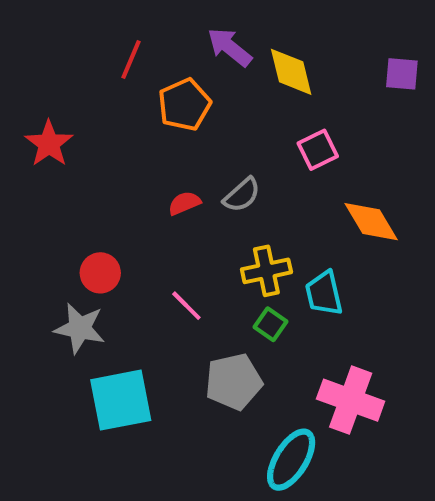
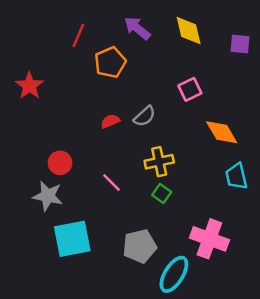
yellow diamond: (291, 72) -> (189, 31), moved
cyan trapezoid: (324, 293) -> (236, 176), moved
gray pentagon: (234, 382) -> (140, 246), moved

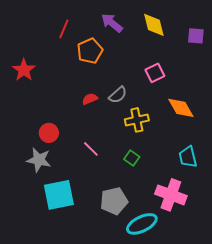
yellow cross: (159, 162) -> (137, 120), moved
cyan trapezoid: (236, 176) -> (188, 157), moved
cyan ellipse: (174, 274) -> (142, 224), turned 32

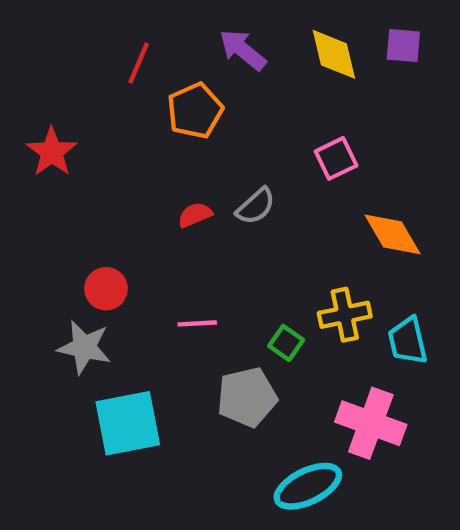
purple square: (196, 36) -> (403, 46), moved
yellow cross: (137, 120) -> (345, 315), moved
pink line: (91, 149) -> (197, 323), turned -48
gray pentagon: (114, 201) -> (247, 397), moved

